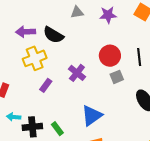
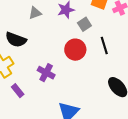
gray square: (117, 77) -> (84, 24), moved
purple rectangle: (46, 85) -> (18, 91), turned -64

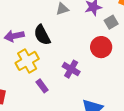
black semicircle: (16, 40) -> (42, 35), turned 40

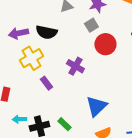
gray square: (111, 22) -> (91, 25), moved
black semicircle: (42, 35) -> (46, 32), turned -50

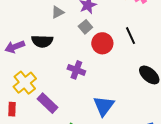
yellow cross: (31, 58) -> (25, 83), moved
purple rectangle: (46, 83) -> (47, 103), moved, size x1.5

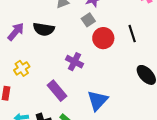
purple arrow: (15, 47) -> (16, 32), turned 144
yellow cross: (25, 83) -> (22, 68), size x0.7
purple rectangle: (47, 103) -> (57, 91), moved

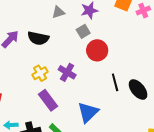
black line: (132, 34) -> (115, 82), moved
yellow cross: (22, 68) -> (40, 73), moved

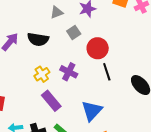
gray square: (83, 31) -> (74, 32), moved
black line: (115, 82) -> (107, 72), moved

